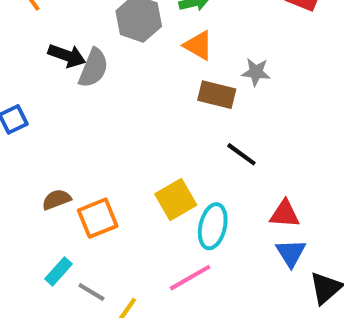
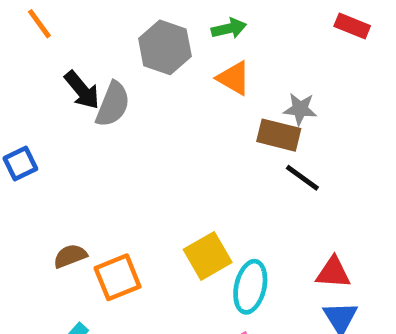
black arrow: (67, 56) -> (82, 90), turned 30
brown rectangle: (217, 95) -> (279, 135), moved
black line: (241, 154) -> (302, 178), moved

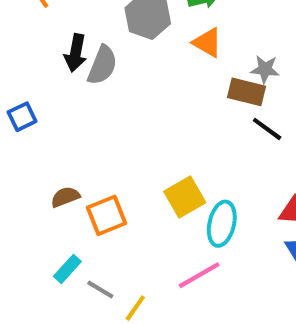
black arrow: (82, 90) -> (76, 53), turned 51

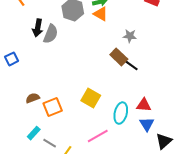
orange triangle: (207, 43) -> (101, 14), moved
brown rectangle: (246, 92) -> (119, 57), moved, turned 30
yellow square: (185, 197) -> (91, 98), turned -30
cyan ellipse: (222, 224) -> (121, 113), moved

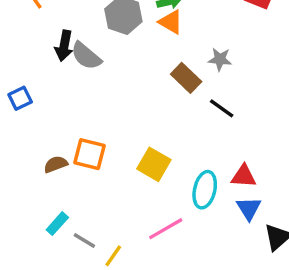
gray semicircle: (51, 34) -> (86, 56), turned 108
brown rectangle: (119, 57) -> (186, 78), moved
orange square: (53, 107) -> (90, 154), moved, turned 36

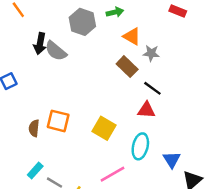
orange triangle: (171, 22) -> (132, 36), moved
brown semicircle: (56, 164) -> (34, 128), turned -63
red triangle: (244, 176) -> (146, 110), moved

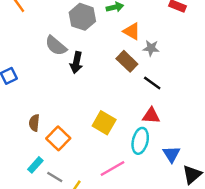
black arrow: (40, 44) -> (76, 63), moved
red triangle: (146, 110) -> (151, 116), moved
orange square: (58, 121) -> (58, 138), moved, turned 30

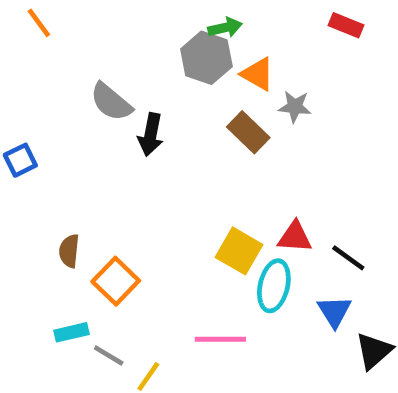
gray hexagon: (82, 17) -> (206, 58), moved
black line: (152, 83) -> (348, 258), moved
yellow square: (104, 123) -> (239, 251), moved
cyan rectangle: (35, 165) -> (72, 332), turned 35
pink line: (112, 169) -> (220, 339), turned 30

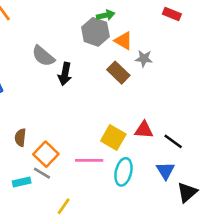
cyan ellipse: (274, 286) -> (123, 172), moved
pink line: (220, 339) -> (89, 160), moved
gray line: (109, 356) -> (42, 173), moved

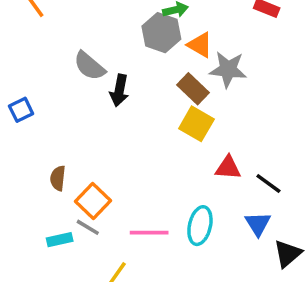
gray star: (144, 59) -> (228, 69), size x1.5
yellow square: (113, 138) -> (196, 124), moved
pink line: (89, 160) -> (149, 233), moved

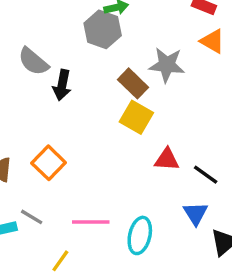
orange triangle: (200, 45) -> (212, 41), moved
orange square: (93, 201) -> (49, 163), moved
cyan ellipse: (200, 226) -> (140, 235), moved

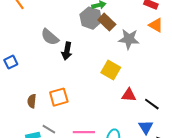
brown rectangle: (133, 83) -> (107, 22), moved
orange square: (49, 163) -> (59, 97), turned 30

